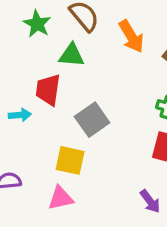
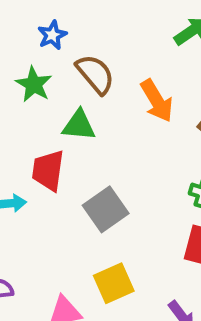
yellow square: (70, 160) -> (114, 283), moved, turned -36

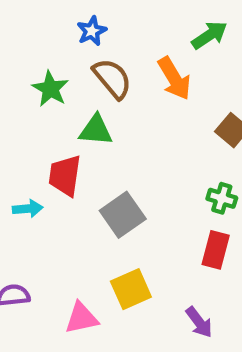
blue star: (52, 35) -> (92, 31), moved
orange arrow: (157, 101) -> (174, 78), moved

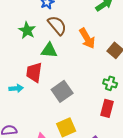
orange arrow: (174, 78) -> (87, 38), moved

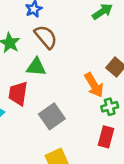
orange arrow: (87, 38) -> (94, 85), moved
green cross: (110, 83) -> (110, 107), turned -32

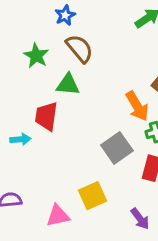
gray square: (52, 116) -> (117, 148), moved

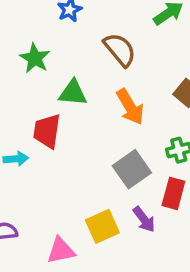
brown semicircle: (79, 48) -> (120, 50), moved
orange arrow: (137, 106) -> (130, 107), moved
purple arrow: (140, 219) -> (144, 219), moved

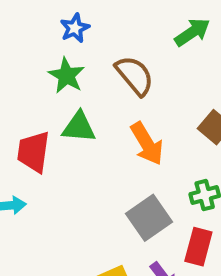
green star: (35, 58) -> (66, 76), moved
red trapezoid: (47, 131) -> (34, 152), moved

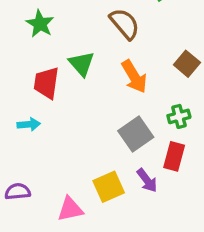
green star: (66, 76) -> (40, 24), moved
green triangle: (79, 127) -> (81, 64), turned 44

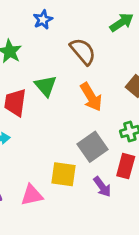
yellow square: (109, 187) -> (64, 174), moved, turned 32
pink triangle: (70, 209) -> (32, 195), moved

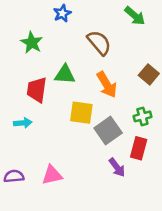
green arrow: (122, 22) -> (135, 16), turned 75
green triangle: (46, 86) -> (65, 74), turned -45
yellow square: (64, 174) -> (81, 113), moved

